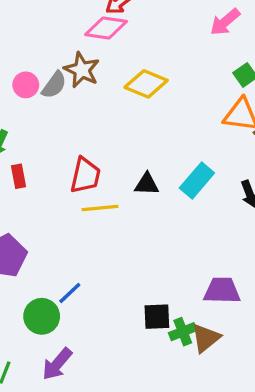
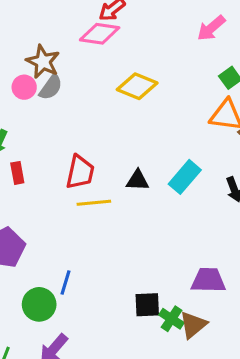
brown star: (82, 70) -> (43, 62), moved
blue line: (70, 293) -> (66, 283), turned -30
green cross: (183, 332) -> (171, 319), turned -35

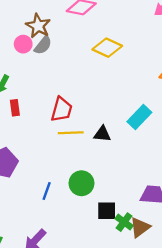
black triangle: (138, 180) -> (102, 134), moved
green circle: (39, 304) -> (81, 183), moved

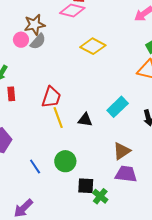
brown star: (38, 26) -> (35, 25), turned 30
yellow line: (71, 133) -> (58, 118), turned 70
blue line: (47, 191) -> (35, 167), turned -56
brown triangle: (140, 227) -> (122, 151), moved

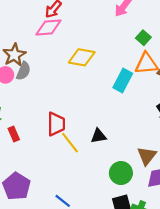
cyan rectangle: (118, 107) -> (123, 80), moved
green circle: (65, 161) -> (121, 173), moved

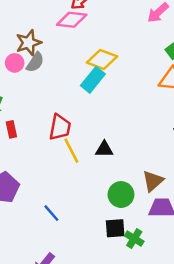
cyan rectangle: (123, 80) -> (93, 80), moved

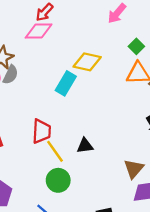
yellow diamond: (102, 59) -> (87, 62), moved
green circle: (121, 195) -> (58, 180), moved

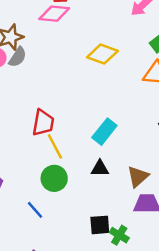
cyan rectangle: (66, 83) -> (104, 132), moved
black triangle: (85, 146) -> (100, 168), moved

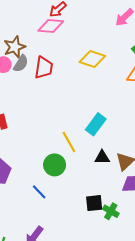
red trapezoid: (43, 123) -> (44, 68), moved
yellow line: (55, 146) -> (69, 142), moved
black triangle: (100, 168) -> (102, 157), moved

